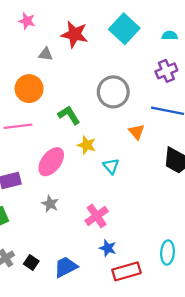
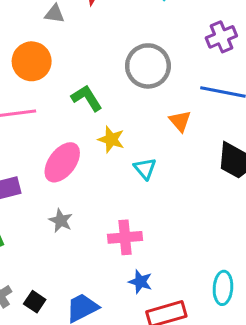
pink cross: (97, 216) -> (125, 237), turned 30

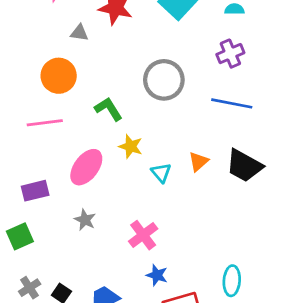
orange triangle: (180, 121) -> (199, 162), moved, turned 30
pink cross: (125, 237) -> (143, 235), turned -32

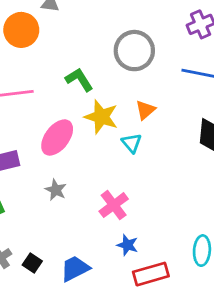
orange circle: (59, 76) -> (21, 30), moved
yellow star: (131, 146) -> (101, 117), size x1.4
orange triangle: (199, 162) -> (145, 110), moved

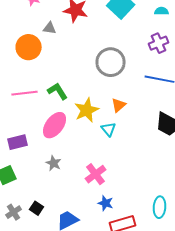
green L-shape: (79, 80) -> (58, 91), moved
yellow star: (101, 117) -> (87, 110), turned 30
black square: (32, 263) -> (37, 208), moved

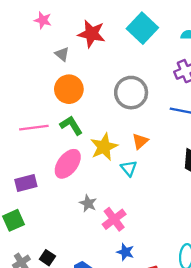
gray triangle: (50, 28) -> (62, 54), turned 32
orange circle: (29, 47) -> (69, 89), moved
gray star: (54, 163) -> (88, 203), moved

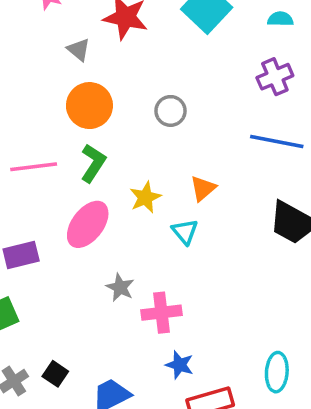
gray circle: (131, 93) -> (171, 111), moved, size x0.6
green L-shape: (71, 125) -> (93, 163), turned 65
yellow star: (104, 147) -> (145, 197), size x0.7
pink cross: (114, 219) -> (162, 313), turned 30

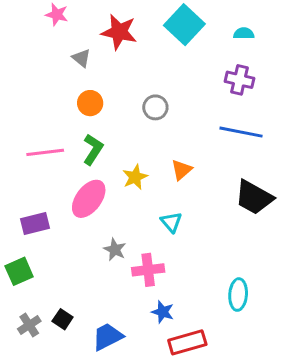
purple cross: (275, 77) -> (240, 80), turned 36
orange circle: (89, 106) -> (90, 103), size x0.7
cyan triangle: (185, 232) -> (171, 222), moved
cyan ellipse: (277, 372) -> (238, 295), moved

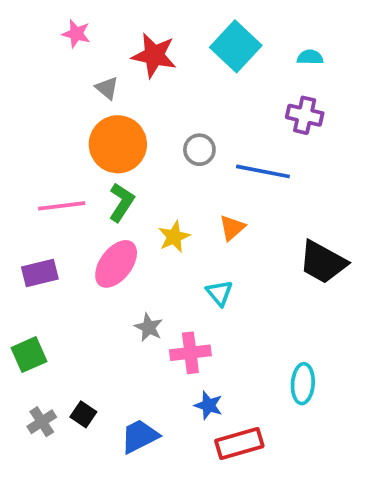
orange circle: (90, 103) -> (118, 144), size x1.8
blue line: (241, 132) -> (263, 171), moved
purple rectangle: (35, 223) -> (40, 273), moved

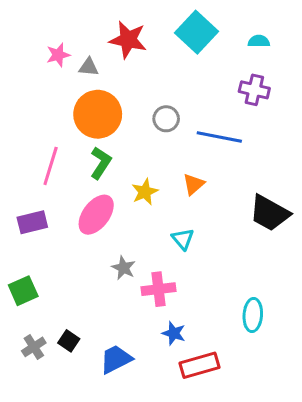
pink star: (76, 34) -> (58, 55), moved, turned -30
gray triangle: (107, 88) -> (89, 67), turned -35
pink line: (62, 206) -> (51, 166), turned -66

